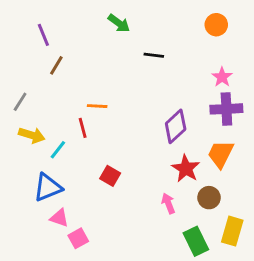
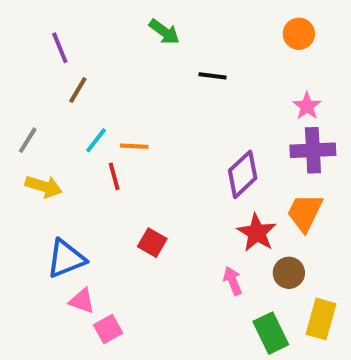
cyan line: (58, 150) -> (96, 140), moved

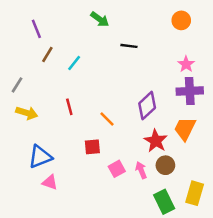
cyan line: (96, 140) -> (74, 63), moved
orange line: (134, 146) -> (107, 119), moved, turned 42
red square: (152, 243) -> (92, 147), turned -35
brown circle: (289, 273) -> (165, 165), moved
pink square: (108, 329) -> (117, 169), moved

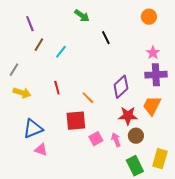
black line: (129, 46) -> (106, 38), turned 56
red star: (156, 141) -> (128, 116), turned -30
red square: (92, 147) -> (76, 121), size x1.5

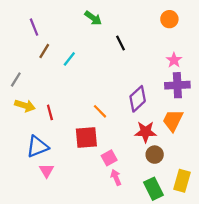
red line: (57, 88) -> (50, 112), moved
pink arrow: (116, 140) -> (116, 177), moved
pink triangle: (41, 150) -> (46, 171), turned 40

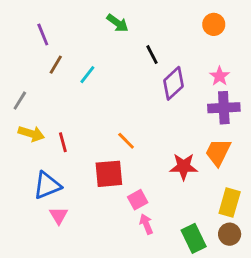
purple diamond: (138, 99) -> (174, 83), moved
brown circle: (155, 155) -> (230, 234), moved
yellow rectangle: (182, 181) -> (230, 203), moved

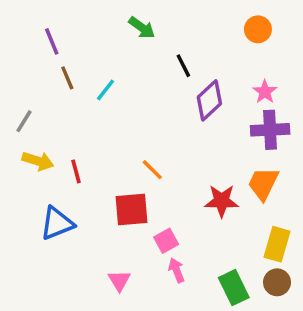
brown line: (56, 65) -> (67, 78), turned -54
pink triangle: (59, 215) -> (119, 281), moved

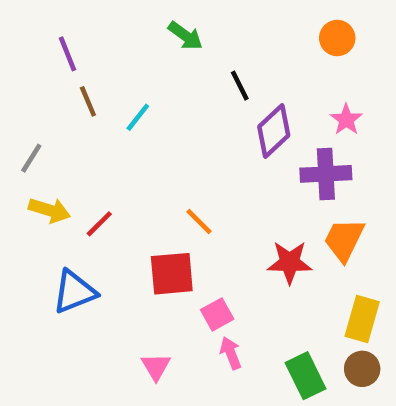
purple cross: (270, 130) -> (326, 174), moved
red line: (76, 171) -> (99, 224), turned 60

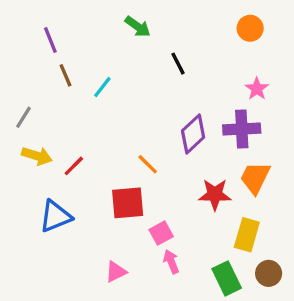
purple diamond: (274, 131) -> (193, 134), moved
yellow rectangle: (362, 319) -> (247, 235), moved
pink triangle: (156, 367) -> (116, 272), turned 35

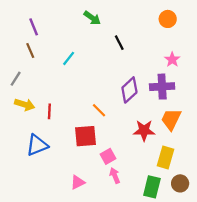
brown line: (65, 75) -> (30, 51), moved
red line: (74, 166) -> (49, 111), turned -42
green rectangle: (227, 278) -> (152, 187), turned 40

